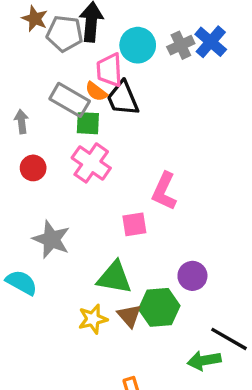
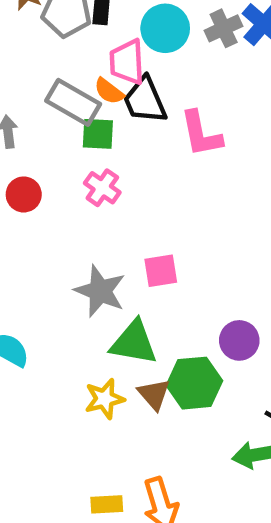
pink cross: (91, 163) -> (102, 188), size x0.7
pink L-shape: (164, 191) -> (201, 134), moved, turned -36
gray star: (51, 239) -> (100, 291), moved

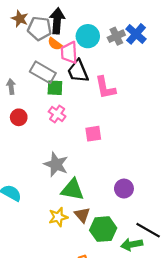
orange semicircle: (109, 91) -> (55, 44), moved
pink square: (161, 271) -> (93, 134), moved
green hexagon: (194, 383) -> (103, 229), moved

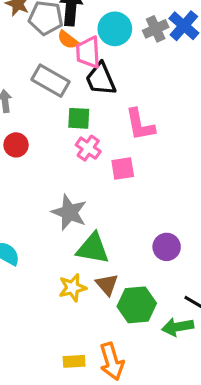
green square: (55, 88) -> (79, 118), moved
pink L-shape: (105, 88) -> (140, 125), moved
pink cross: (57, 114) -> (88, 148), moved

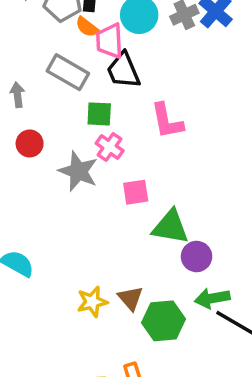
pink square: (123, 168) -> (136, 192), moved
gray star: (69, 212) -> (78, 171), moved
green triangle: (93, 248) -> (170, 227), moved
green arrow: (178, 327) -> (212, 298), moved

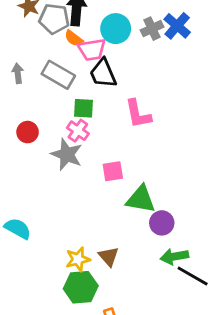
pink trapezoid: (110, 41) -> (92, 50), turned -96
gray arrow: (17, 95) -> (18, 73), moved
pink cross: (110, 147) -> (78, 131), moved
green hexagon: (163, 321) -> (81, 287), moved

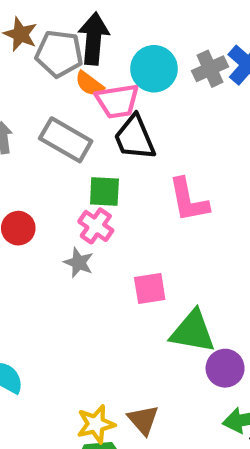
gray star: (67, 154) -> (79, 263), size x0.6

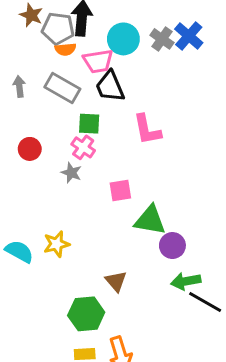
gray cross: (210, 69) -> (162, 39), turned -30
orange semicircle: (89, 84) -> (65, 49), moved, turned -42
yellow star: (96, 424) -> (56, 244), moved

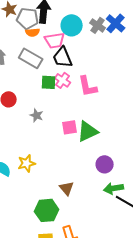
pink cross: (83, 147) -> (63, 80), moved
green triangle: (150, 220) -> (88, 131), moved, turned -35

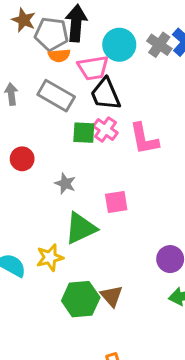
green triangle: (88, 131) -> (81, 228), moved
green hexagon: (47, 210) -> (81, 299), moved

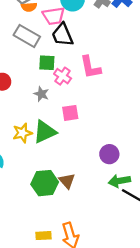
pink cross: (105, 130) -> (63, 76), moved
gray star: (65, 183) -> (41, 94), moved
yellow star: (50, 257) -> (22, 133), moved

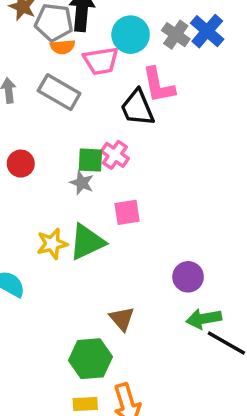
black trapezoid: (63, 35) -> (138, 108), moved
green square: (47, 63) -> (90, 160), moved
pink L-shape: (90, 67) -> (158, 85), moved
green hexagon: (45, 183) -> (90, 359), moved

